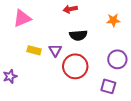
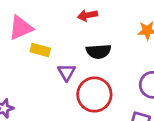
yellow rectangle: (34, 50) -> (40, 50), moved

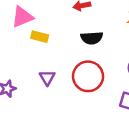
purple triangle: (67, 72) -> (47, 78), moved

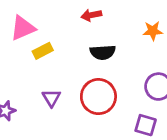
yellow rectangle: (40, 37) -> (43, 51), turned -42

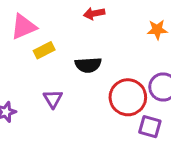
black semicircle: (103, 52) -> (88, 65), moved
red circle: (98, 97) -> (128, 97), moved

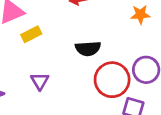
black semicircle: (88, 65) -> (88, 49), moved

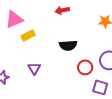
red circle: (112, 80) -> (85, 67), size x0.6

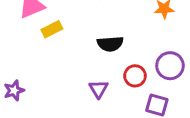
purple triangle: (34, 68) -> (99, 89), moved

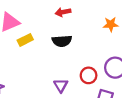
black semicircle: (110, 44) -> (62, 41), moved

